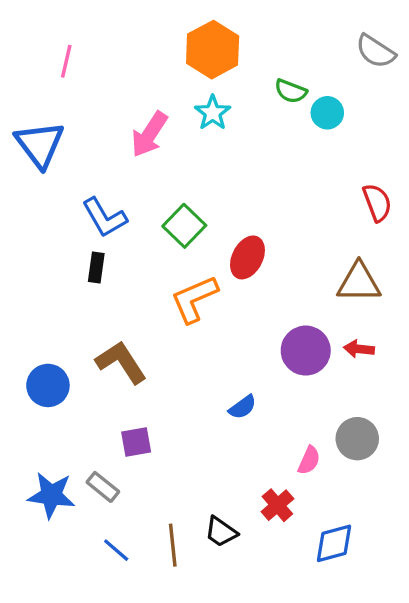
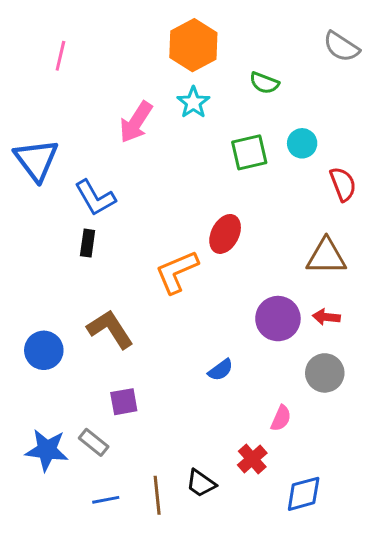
cyan circle: (327, 113) -> (302, 143), moved
blue triangle: (40, 144) -> (36, 160), moved
green square: (184, 226) -> (249, 152), moved, turned 33
gray circle: (357, 439) -> (325, 373), moved
blue line: (116, 550) -> (106, 500), turned -52

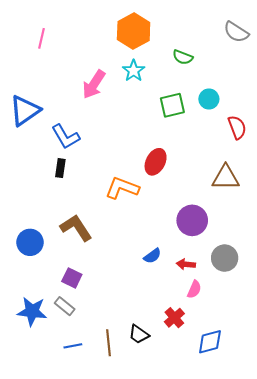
blue triangle: (36, 160) -> (25, 111), turned 32
orange L-shape: (177, 272) -> (122, 188), turned 44
red arrow: (326, 317) -> (186, 264), moved
purple square: (124, 402) -> (72, 278), moved, turned 36

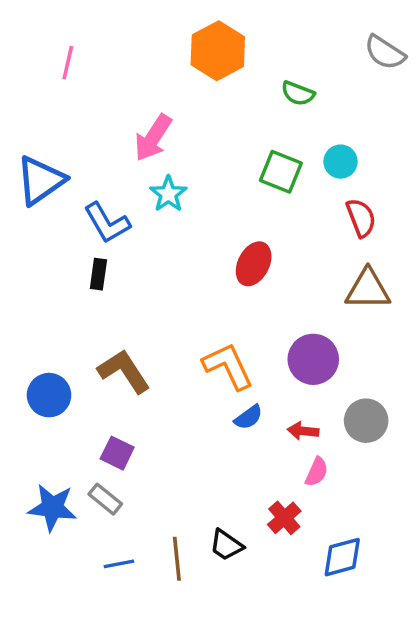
cyan star: (134, 71) -> (168, 194), moved
green square: (172, 105) -> (281, 172), turned 35
red semicircle: (237, 127) -> (361, 218), moved
orange L-shape: (122, 188) -> (228, 366), moved, turned 44

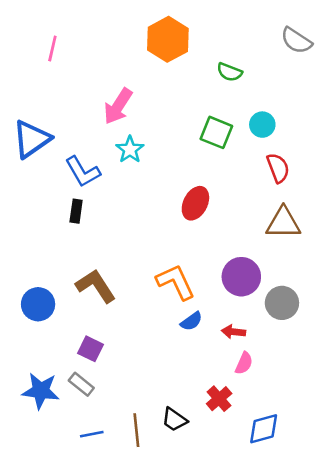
gray circle: (366, 421) -> (282, 303), moved

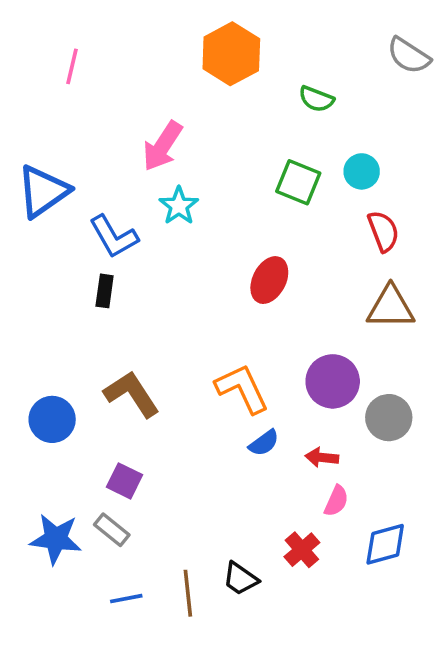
blue diamond: (264, 429) -> (385, 544), moved

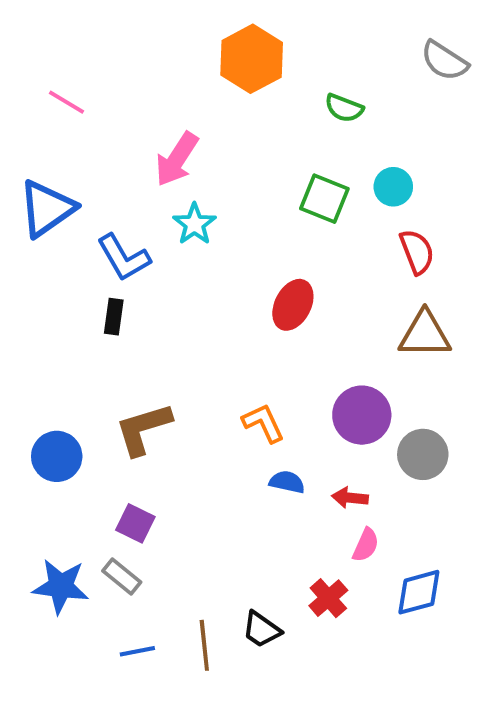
pink line: (72, 66) -> (67, 102), moved, turned -72
orange L-shape: (242, 389) -> (263, 423), size x0.7
brown L-shape: (132, 394) -> (143, 429), turned -74
blue semicircle: (264, 443) -> (287, 482), turned -132

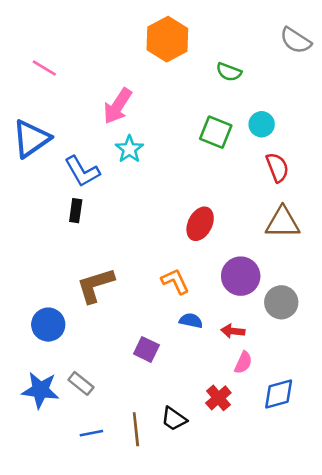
red ellipse: (293, 305) -> (200, 224), moved
blue circle: (57, 456) -> (48, 325), moved
purple square: (135, 523) -> (146, 349), moved

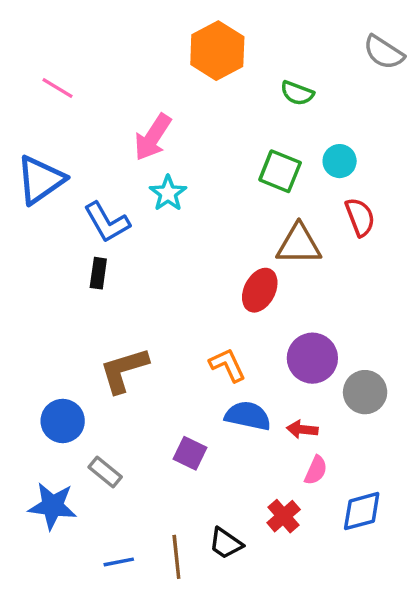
brown triangle: (283, 222) -> (299, 244), moved
blue semicircle: (191, 321) -> (248, 416), size x1.5
gray rectangle: (81, 383) -> (105, 472), moved

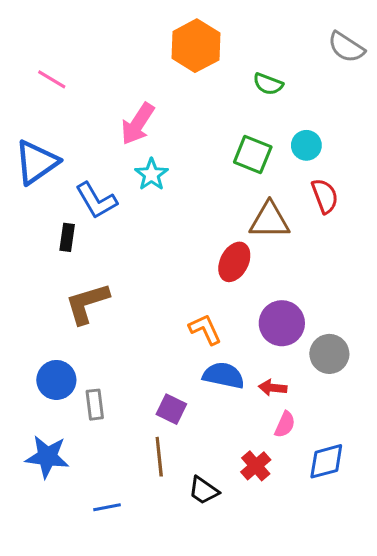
black rectangle: (98, 273) -> (67, 237), moved
brown L-shape: (124, 370) -> (87, 303), moved
gray rectangle: (105, 472) -> (95, 405), moved, turned 44
brown line: (176, 557) -> (159, 457), moved

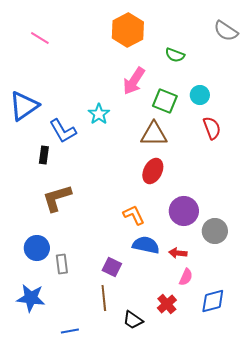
pink line: (52, 79) -> (40, 38), moved
pink arrow: (138, 124) -> (134, 81), moved
brown triangle: (270, 220) -> (154, 134), moved

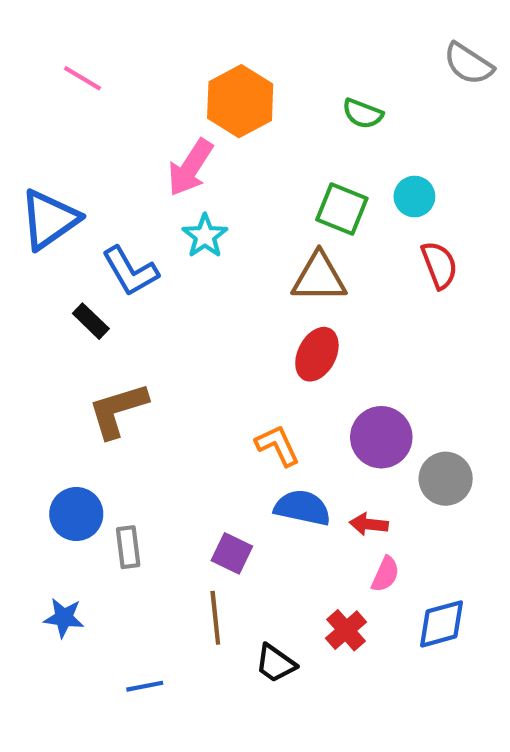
orange hexagon: (128, 30) -> (240, 101), moved
pink arrow: (134, 81) -> (190, 167), moved
black rectangle: (44, 155) -> (91, 321), turned -54
blue star: (31, 298) -> (64, 618), size x0.7

